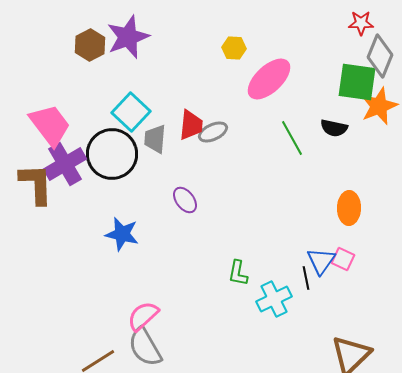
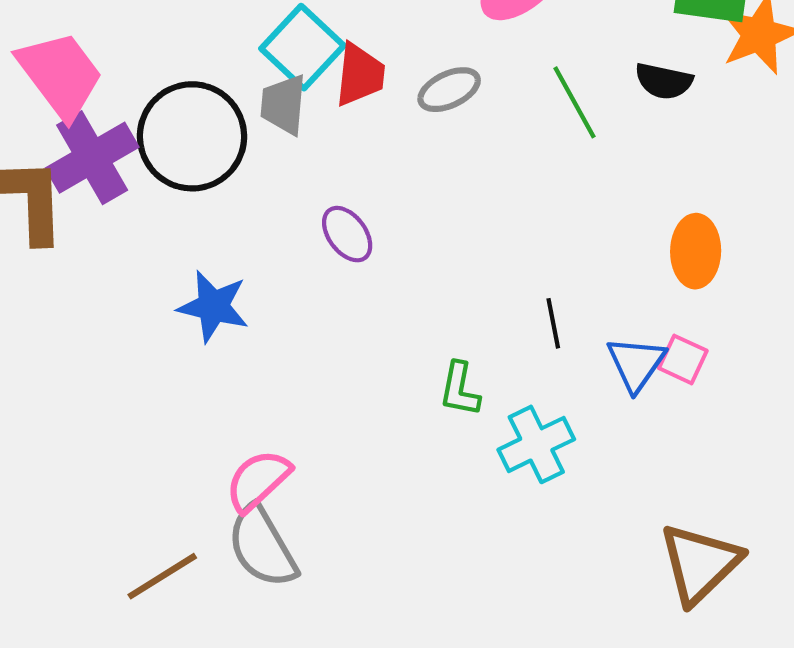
cyan square: (131, 112) -> (303, 47), moved
gray ellipse: (213, 132) -> (449, 90), moved
black line: (306, 278) -> (553, 323), moved

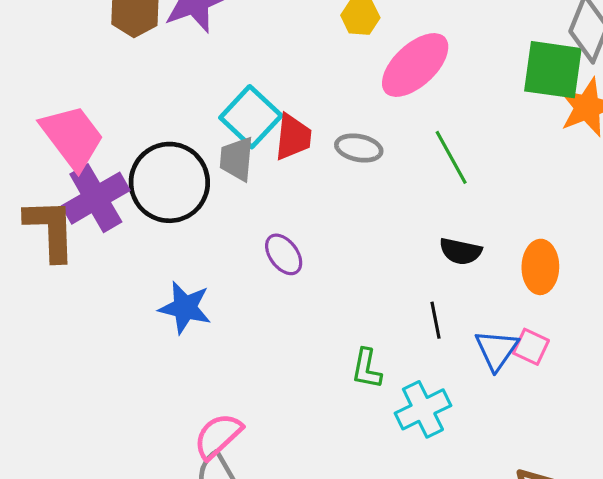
black semicircle: (664, 81) -> (461, 251), moved
gray ellipse: (449, 90) -> (359, 148), turned 36

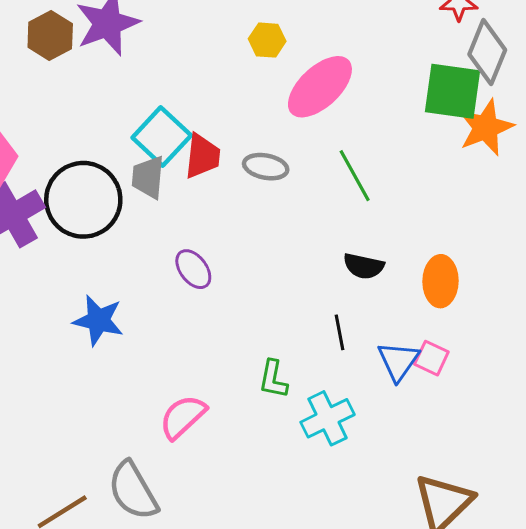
pink semicircle: (218, 436) -> (183, 417), moved

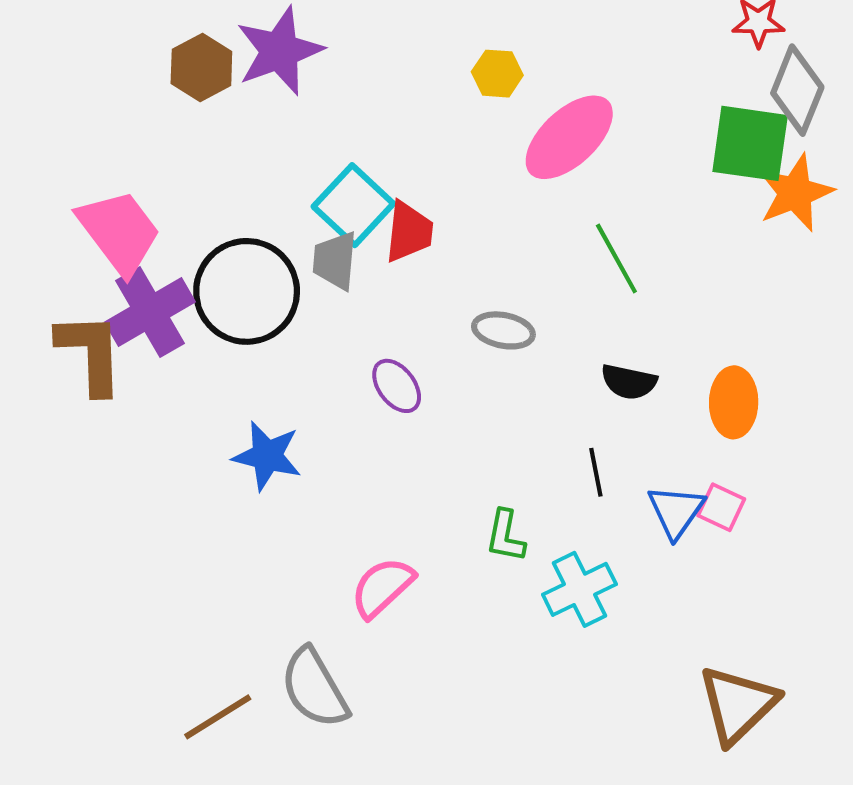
gray ellipse: (266, 167) -> (503, 330), moved

